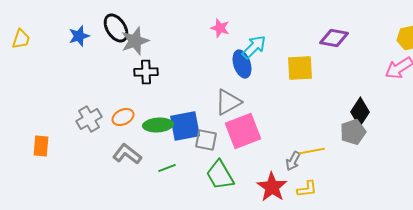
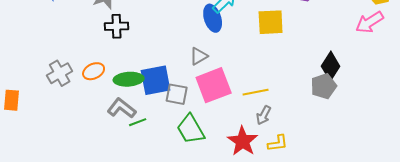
gray triangle: (228, 102) -> (199, 56), size x0.7
yellow line: (312, 151) -> (256, 92), moved
gray L-shape: (127, 154) -> (122, 108), moved

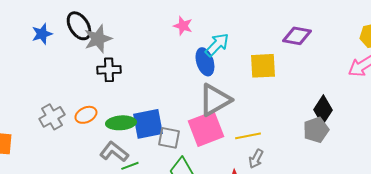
gray triangle: (199, 56) -> (215, 100), moved, size x1.8

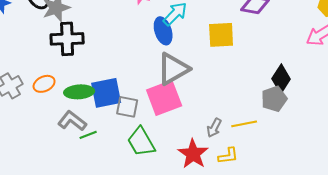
black cross: (109, 70) -> (67, 39), size x1.4
yellow line: (248, 136) -> (244, 124), moved

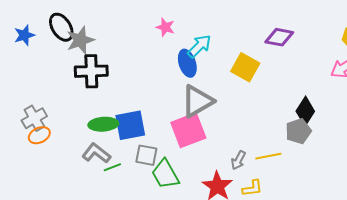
yellow square: (221, 35) -> (245, 67), turned 32
orange ellipse: (44, 84) -> (39, 135), moved
gray square: (127, 107) -> (146, 155), moved

